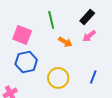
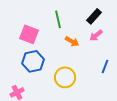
blue line: (93, 77) -> (105, 66), moved

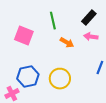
pink arrow: (96, 35) -> (91, 37), turned 48
blue hexagon: (33, 61) -> (28, 77), moved

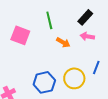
blue hexagon: (28, 77) -> (44, 82), moved
yellow circle: (60, 79) -> (74, 78), moved

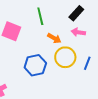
yellow circle: (74, 78) -> (65, 57), moved
blue hexagon: (44, 82) -> (35, 65), moved

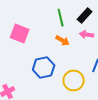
green line: (40, 16) -> (61, 18), moved
yellow circle: (65, 57) -> (74, 81), moved

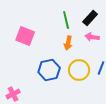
orange arrow: (63, 41) -> (68, 43), turned 72
yellow circle: (74, 81) -> (79, 70), moved

